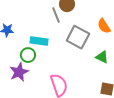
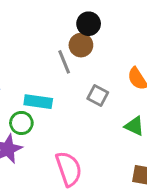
gray square: (78, 37) -> (98, 95), size x0.6

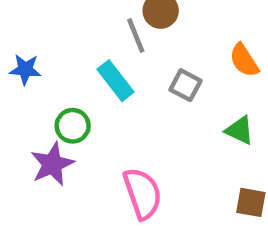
cyan rectangle: (38, 102) -> (116, 81), moved, turned 44

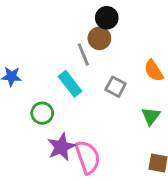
green triangle: (240, 130) -> (151, 116), turned 42
purple star: (52, 164) -> (61, 147), moved

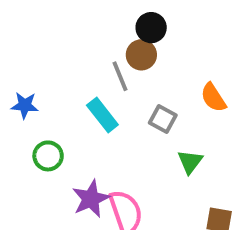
green circle: (42, 113) -> (48, 156), moved
green triangle: (151, 116) -> (190, 162), moved

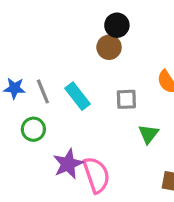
gray line: (120, 76) -> (43, 91), moved
gray square: (163, 119) -> (126, 99), turned -30

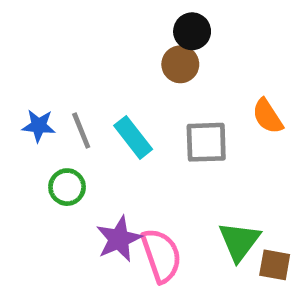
gray square: (126, 99) -> (206, 142), size x1.4
green triangle: (148, 134) -> (239, 241), moved, size x1.4

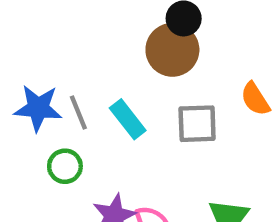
brown circle: (180, 64) -> (172, 50), size x1.5
blue star: (39, 126) -> (38, 108), size x1.5

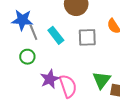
blue star: (38, 108) -> (22, 20), moved

